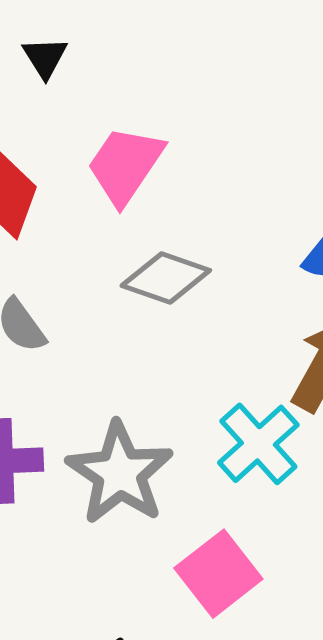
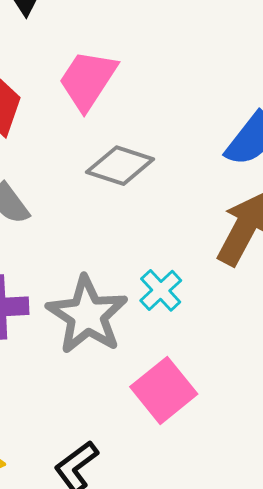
cyan cross: (258, 444) -> (161, 290), moved, size x0.7

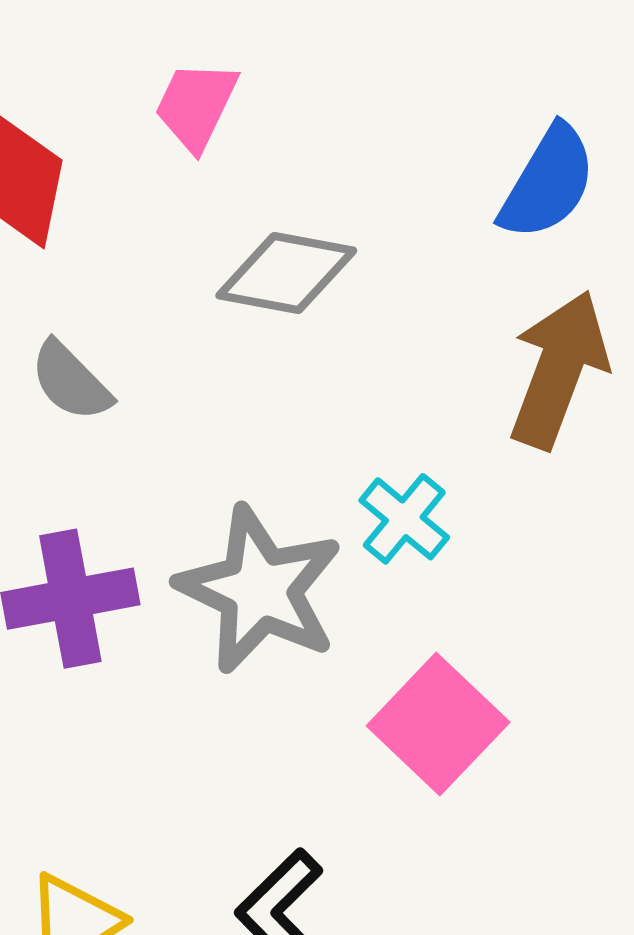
pink trapezoid: (88, 80) -> (196, 106), size x0.7

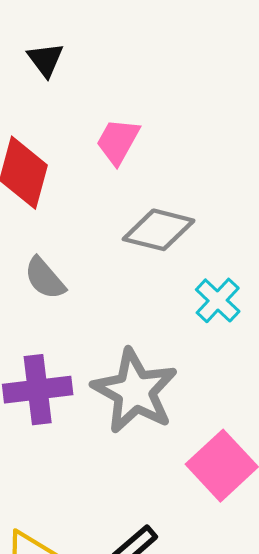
cyan cross: (404, 519) -> (218, 300), moved

